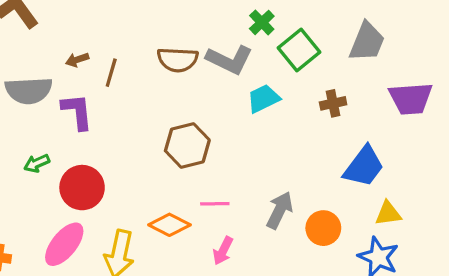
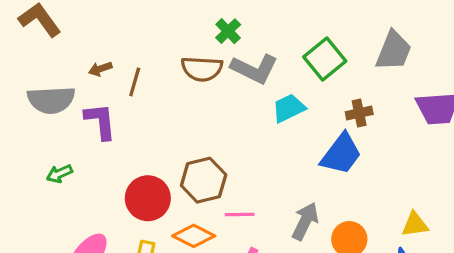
green cross: (262, 22) -> (228, 31), moved
brown hexagon: (187, 145) -> (204, 180), moved
blue trapezoid: (364, 167) -> (341, 154), moved
red circle: (82, 188) -> (148, 198), moved

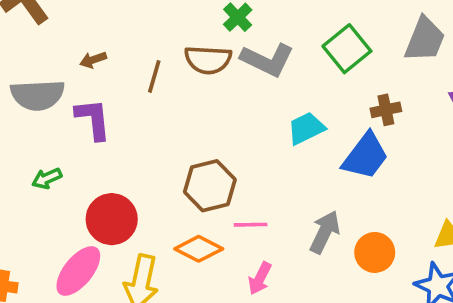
brown line: (135, 82) -> (154, 76), moved
cyan trapezoid: (289, 108) -> (306, 128), moved
red circle: (148, 198) -> (112, 219), moved

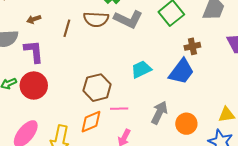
cyan trapezoid: (306, 128) -> (141, 69), moved
red circle: (112, 219) -> (34, 86), moved
orange diamond: (199, 249) -> (91, 122), turned -50

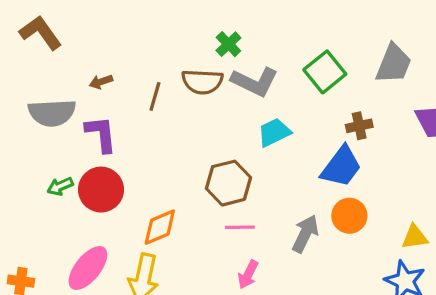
cyan trapezoid: (141, 69) -> (274, 132), moved
brown hexagon: (97, 88) -> (228, 183), moved
orange diamond: (91, 122) -> (160, 227), moved
orange circle: (186, 124) -> (349, 216), moved

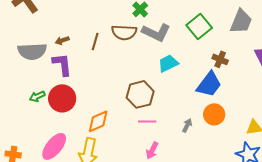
brown arrow: (101, 82) -> (62, 40), moved
brown cross: (359, 126) -> (220, 59), turned 35
gray arrow: (305, 234) -> (187, 125), size x0.6

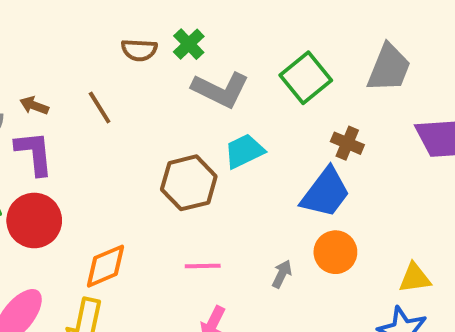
brown semicircle: (124, 32) -> (139, 50), moved, size x0.7
brown arrow: (62, 40) -> (34, 106), turned 40
brown line: (95, 41) -> (100, 107), turned -48
brown hexagon: (140, 94) -> (189, 183), moved

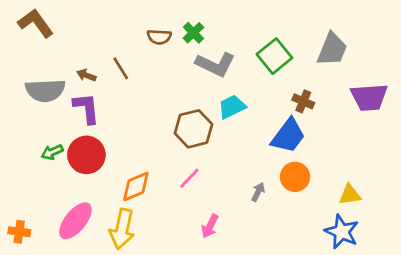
brown line: (100, 107) -> (121, 68), moved
pink line: (203, 266) -> (189, 178), moved, turned -45

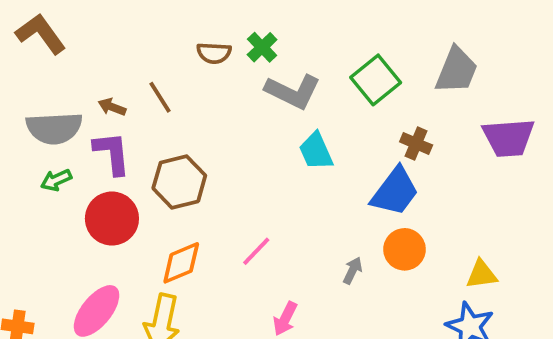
cyan trapezoid: (232, 107) -> (316, 151), turned -88
brown hexagon: (193, 129) -> (179, 182), moved
green arrow: (52, 152) -> (56, 180), moved

